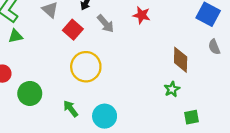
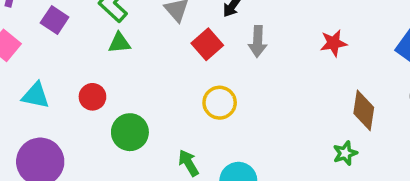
red star: (142, 15) -> (333, 43), moved, turned -30
gray arrow: (106, 24) -> (258, 41), turned 36
yellow circle: (86, 67) -> (220, 103), size x0.7

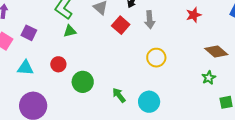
purple square: (55, 20) -> (29, 33), moved
yellow circle: (220, 103) -> (156, 58), moved
brown diamond: (364, 110) -> (216, 52), turned -50

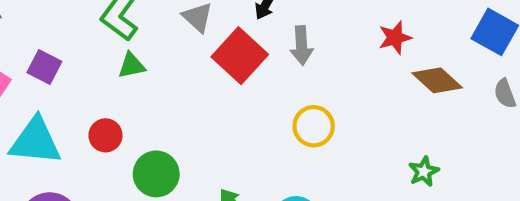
red square: (121, 25) -> (240, 56), size x1.4
brown diamond: (216, 52) -> (437, 80), moved
cyan triangle: (25, 68) -> (35, 141), size x1.5

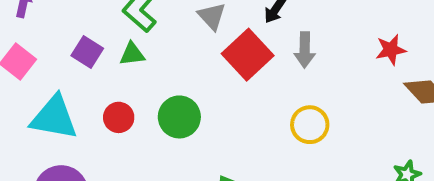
green triangle: (131, 65) -> (132, 54), moved
purple square: (44, 67) -> (87, 52), moved
green circle: (156, 174) -> (179, 117), moved

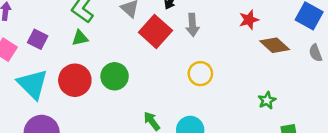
purple square: (87, 52) -> (38, 39), moved
red circle: (119, 117) -> (75, 80), size x1.6
cyan triangle: (54, 118) -> (33, 84), turned 40

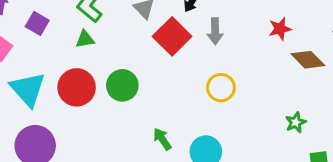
purple square: (38, 39) -> (37, 23), moved

